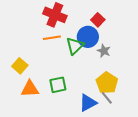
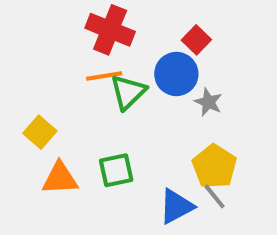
green triangle: (75, 46) -> (128, 92), moved

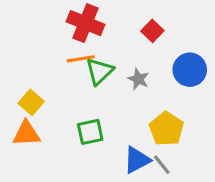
blue circle: (176, 74) -> (190, 70), moved
gray star: (208, 102) -> (138, 79), moved
orange triangle: (60, 178) -> (26, 134), moved
gray line: (215, 196) -> (162, 165), moved

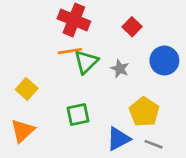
orange triangle: (26, 134) -> (23, 131), moved, turned -40
gray line: (162, 165) -> (154, 144), moved, turned -30

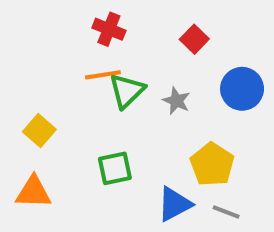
red cross: (74, 20) -> (109, 29), size x0.7
orange triangle: (23, 131) -> (33, 192), turned 45

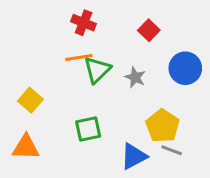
gray line: (226, 212) -> (172, 150), moved

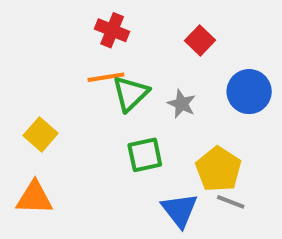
green square: (88, 129) -> (145, 155), moved
blue triangle: (134, 156) -> (180, 210), turned -40

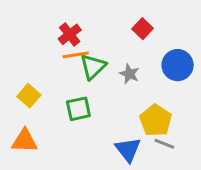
red cross: (112, 30) -> (70, 34), moved, turned 30
green square: (145, 155) -> (78, 109), moved

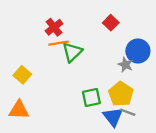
gray star: (129, 74) -> (125, 65), moved
green square: (78, 109) -> (91, 97), moved
blue triangle: (128, 150) -> (113, 117), moved

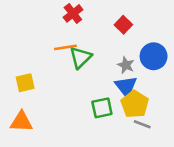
red cross: (54, 27) -> (73, 13), moved
gray star: (125, 65) -> (126, 65), moved
yellow square: (22, 75) -> (25, 83), turned 36
blue triangle: (113, 117) -> (126, 86), moved

